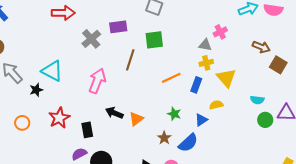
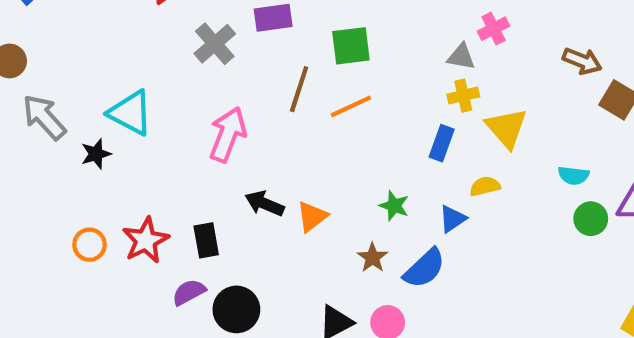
orange line: (171, 78) -> (351, 106), moved
red star: (59, 118) -> (146, 240), moved
orange circle: (22, 123) -> (89, 245), moved

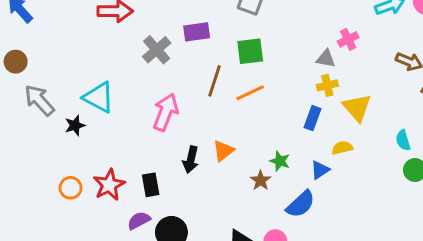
cyan semicircle: (573, 176) -> (403, 140), turned 66
black arrow: (264, 204) -> (191, 160), turned -100
orange triangle: (312, 217) -> (223, 151), moved
brown star: (373, 258) -> (261, 180), moved

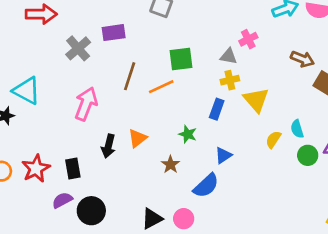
green square: (250, 51) -> (181, 59), moved
yellow semicircle: (342, 148) -> (273, 139), moved, turned -42
green star: (280, 161) -> (188, 134), moved

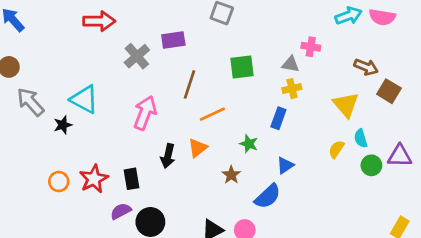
pink cross: (248, 39) -> (311, 47), turned 36
orange line: (161, 87) -> (212, 114), moved
yellow triangle: (256, 100) -> (346, 105), moved

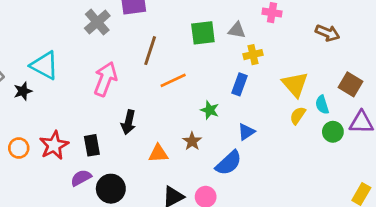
gray triangle: (291, 64) -> (237, 30), moved
brown square: (389, 91) -> (351, 84), moved
yellow triangle: (346, 105) -> (295, 84), moved
orange triangle: (198, 148) -> (158, 153), moved, turned 35

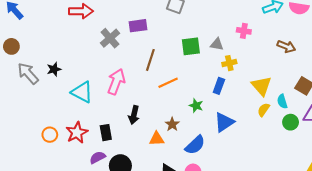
cyan triangle: (44, 65) -> (82, 92), moved
black star: (23, 91) -> (54, 69), moved
blue triangle: (246, 132) -> (224, 122), size x1.5
brown star: (192, 141) -> (172, 124), moved
blue semicircle: (229, 163) -> (195, 145), moved

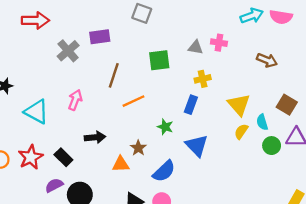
gray triangle: (217, 44) -> (196, 47), moved
pink arrow: (116, 82) -> (75, 100), size x0.7
black arrow: (134, 115) -> (95, 137), turned -108
blue triangle: (224, 122) -> (197, 146), turned -40
black rectangle: (106, 133) -> (63, 157), turned -35

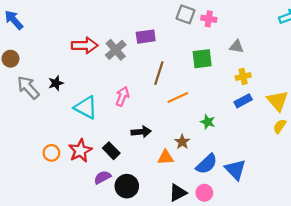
red arrow: (35, 20) -> (85, 45), moved
pink cross: (219, 43) -> (209, 19), moved
blue rectangle: (191, 105) -> (243, 101), moved, turned 42
blue triangle: (197, 146) -> (235, 170), moved

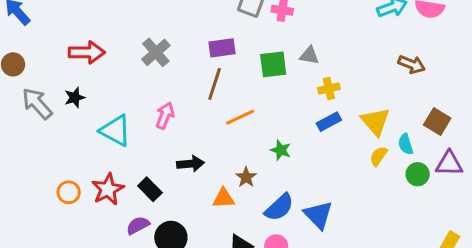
purple rectangle: (146, 37) -> (222, 48), moved
red arrow: (85, 45) -> (87, 52), moved
gray triangle: (236, 47) -> (309, 55), moved

